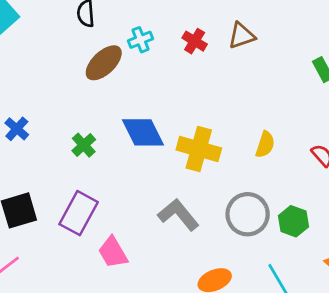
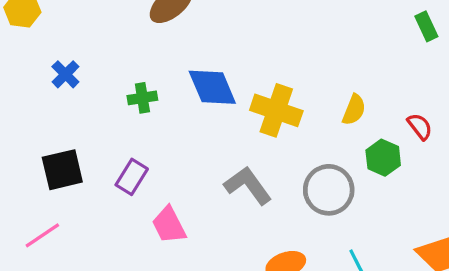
green cross: (84, 145) -> (142, 98), turned 30
purple rectangle: (79, 213) -> (132, 177), size x0.7
green hexagon: (293, 221) -> (383, 158), moved

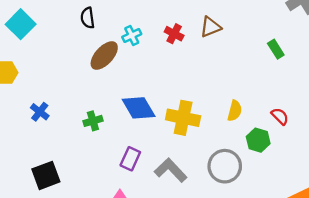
purple rectangle: (132, 177) -> (130, 159), moved

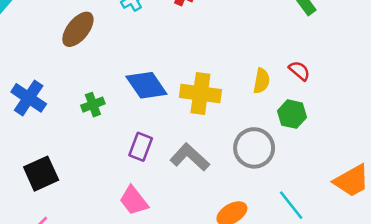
brown ellipse: (104, 56) -> (78, 29), moved
blue cross: (40, 112) -> (29, 98), size x1.5
red semicircle: (280, 116) -> (299, 71), moved

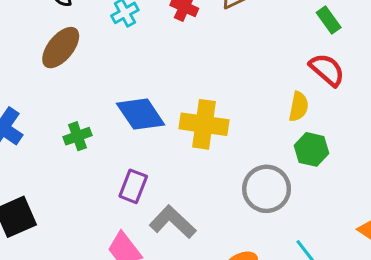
red semicircle: (299, 71) -> (327, 70), moved, size x1.4
yellow semicircle: (262, 81) -> (299, 107), moved
gray L-shape: (190, 157) -> (173, 222), moved

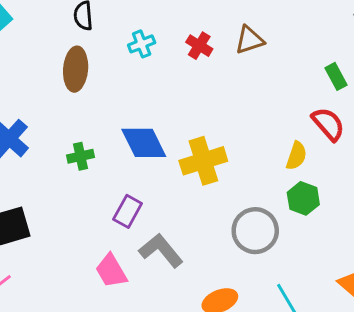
brown ellipse: (61, 48) -> (76, 69), turned -42
yellow cross: (204, 124) -> (203, 161), turned -33

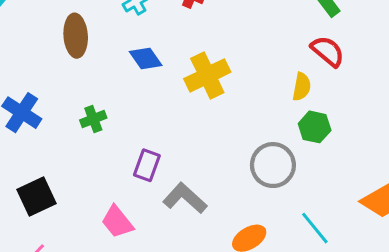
blue diamond: (144, 143) -> (146, 58), moved, size x0.7
yellow cross: (203, 161) -> (207, 75), moved
pink trapezoid: (111, 271) -> (117, 222), moved

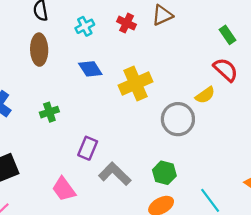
yellow semicircle: (302, 87) -> (205, 95), turned 42
green hexagon: (315, 127) -> (164, 173), moved
gray circle: (273, 165) -> (178, 119), moved

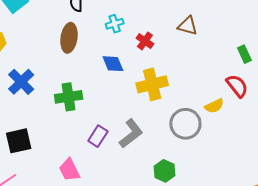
brown triangle: (162, 15) -> (188, 26), turned 30
red cross: (127, 23) -> (145, 41), moved
green cross: (49, 112) -> (69, 97), size x1.5
gray L-shape: (115, 174) -> (131, 133), moved, turned 88

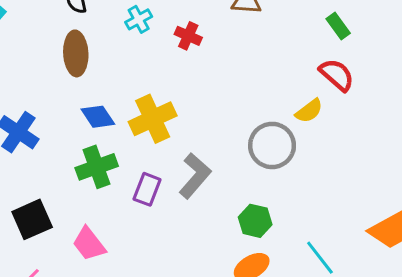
blue diamond: (113, 64) -> (98, 117), moved
yellow cross: (152, 84) -> (153, 119), moved
green cross: (69, 97) -> (97, 167), moved
pink trapezoid: (69, 170) -> (89, 244), moved

